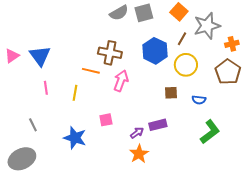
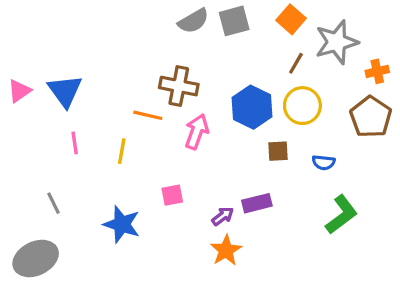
blue hexagon: (155, 51) -> (252, 107), moved

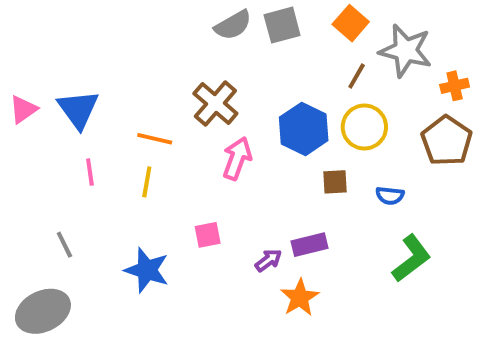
gray star: (337, 42) -> (406, 51), turned 30
brown cross: (179, 86) -> (215, 103), turned 30
orange line: (148, 115) -> (155, 139), moved
orange star: (226, 250) -> (300, 298), moved

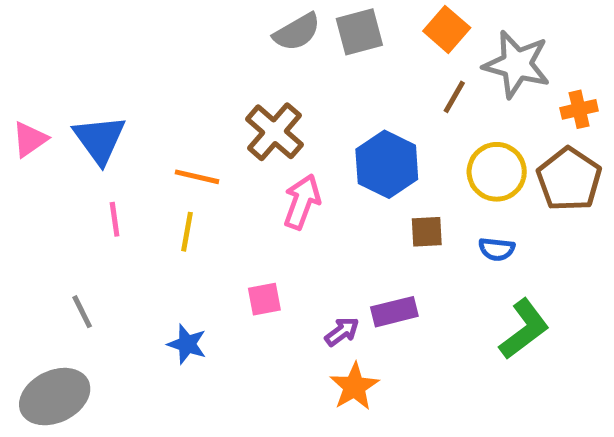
yellow circle: (364, 127) -> (497, 172), moved
blue star: (147, 270) -> (187, 344), size x0.7
orange star: (300, 298) -> (354, 387), moved

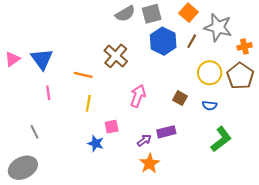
blue hexagon: (387, 164) -> (163, 41), moved
pink arrow: (302, 202) -> (138, 96), moved
yellow line: (187, 232) -> (88, 103), moved
brown square: (427, 232) -> (180, 98), turned 32
blue star: (187, 344) -> (96, 143), moved

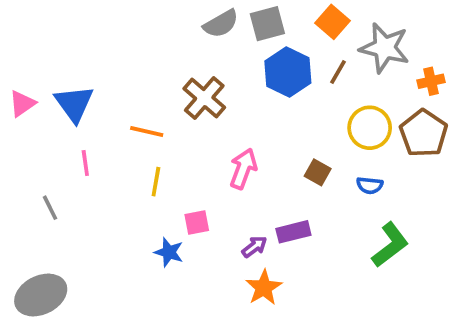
gray line: (35, 132) -> (50, 208), moved

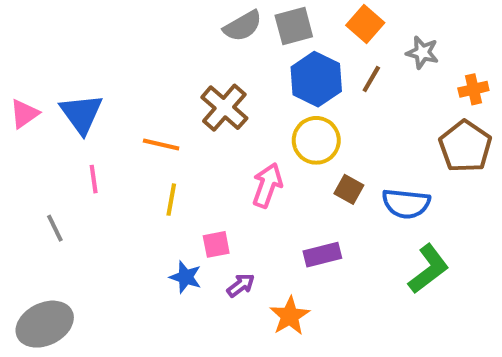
gray star: (385, 48) -> (422, 53), size x0.6
yellow circle: (370, 128) -> (316, 140), moved
blue semicircle: (370, 185) -> (406, 204), size x1.6
purple arrow: (254, 247) -> (241, 285), moved

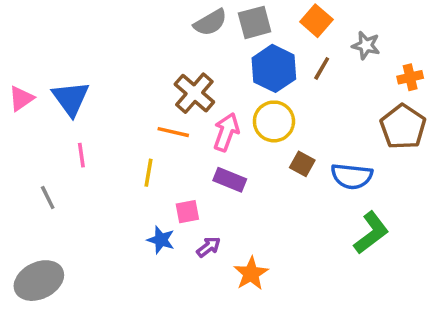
orange line: (161, 144) -> (173, 132), moved
pink arrow: (267, 185) -> (226, 132), moved
purple rectangle: (322, 255) -> (230, 180), moved, turned 36

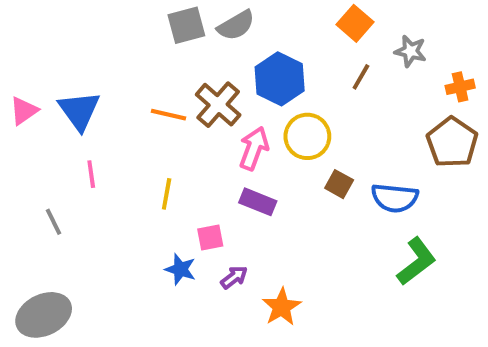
gray square: (255, 22) -> (186, 25), moved
blue hexagon: (274, 68) -> (280, 79), moved
orange line: (173, 132) -> (169, 115), moved

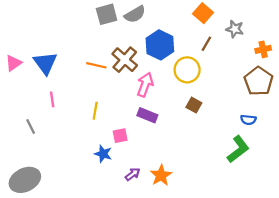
yellow circle: (307, 136) -> (187, 70), moved
blue semicircle: (395, 198) -> (248, 120), moved, size x0.6
purple arrow: (234, 277) -> (133, 174), moved

